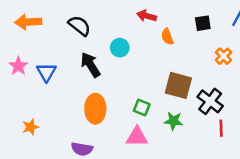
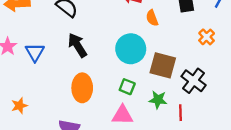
cyan circle: (120, 48) -> (131, 49), moved, size x1.6
red line: (221, 128) -> (180, 113), moved

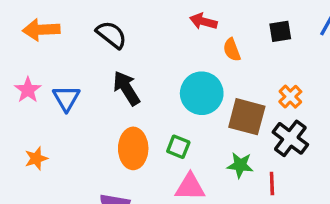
orange cross: (207, 37) -> (290, 97), moved
green square: (127, 87) -> (178, 147), moved
orange star: (19, 106) -> (36, 158), moved

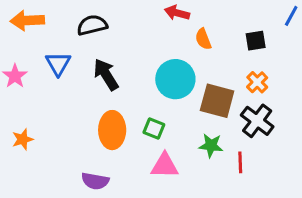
black square: (280, 31) -> (256, 41), moved
black semicircle: (111, 35) -> (92, 25), turned -52
blue triangle: (66, 98) -> (58, 64), moved

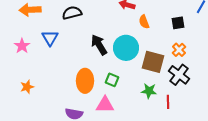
black arrow: (106, 74) -> (99, 45), moved
pink triangle: (165, 166) -> (105, 105), moved

